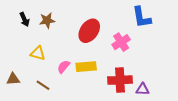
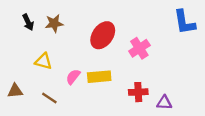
blue L-shape: (142, 17) -> (184, 22), moved
red cross: (120, 80) -> (138, 92), size x0.7

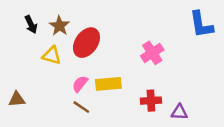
brown star: (54, 23) -> (59, 26), turned -30
red ellipse: (103, 35) -> (86, 43), moved
yellow triangle: (44, 61) -> (52, 55), moved
brown line: (49, 98) -> (81, 107), moved

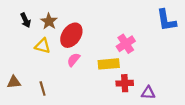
pink semicircle: (80, 84) -> (74, 60), moved
yellow rectangle: (108, 84) -> (109, 64), moved
brown line: (81, 107) -> (43, 89), moved, turned 40

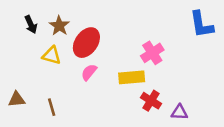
red cross: (125, 83) -> (151, 101), turned 35

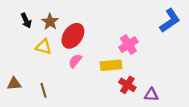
blue L-shape: (201, 24) -> (170, 21), turned -115

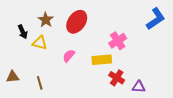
black arrow: (26, 21) -> (23, 32), moved
red ellipse: (73, 36) -> (77, 22), moved

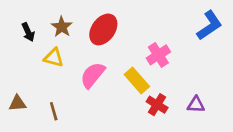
black arrow: (23, 32) -> (28, 32), moved
pink semicircle: (69, 56) -> (93, 75), size x1.5
yellow rectangle: (102, 60) -> (137, 80), turned 54
purple triangle: (139, 87) -> (196, 105), moved

